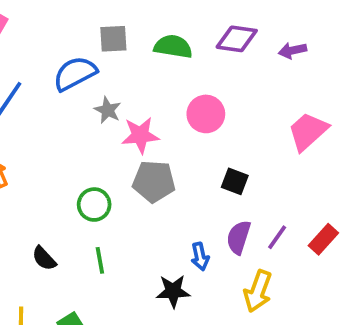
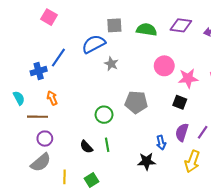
pink star: (140, 135) -> (188, 78), moved
black semicircle: (44, 258) -> (86, 147), moved

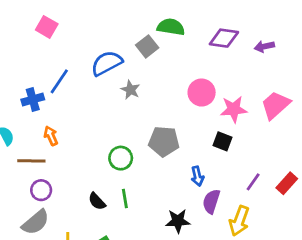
gray square: (114, 25) -> (147, 46), moved, turned -35
green semicircle: (147, 30) -> (171, 27), moved
purple semicircle: (182, 132) -> (211, 201), moved
blue arrow: (161, 143) -> (197, 176), moved

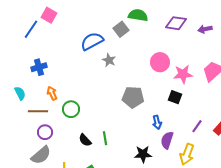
blue line: (59, 81) -> (31, 29), moved
green circle: (121, 158) -> (71, 109), moved

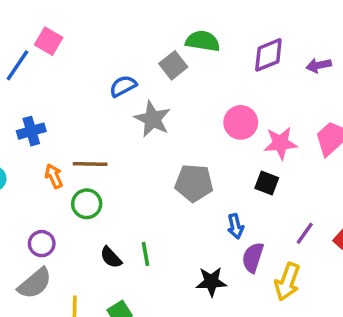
purple diamond: (176, 23) -> (268, 55), turned -30
blue semicircle: (92, 41) -> (123, 86), size x0.7
gray star: (109, 60) -> (152, 119), size x1.5
brown line: (38, 111) -> (90, 164), moved

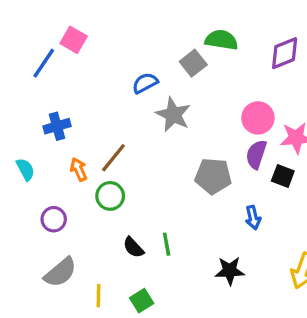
brown line: (90, 164) -> (113, 158), turned -52
purple circle: (42, 244) -> (54, 219), moved
purple semicircle: (253, 257) -> (256, 154), moved

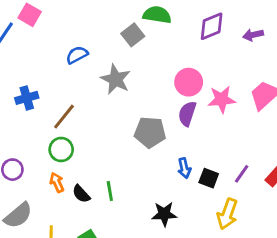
blue semicircle: (145, 83) -> (77, 55), moved
blue cross: (57, 126) -> (27, 98), moved
orange arrow: (79, 169) -> (57, 182), moved
black square: (283, 176) -> (209, 178), moved

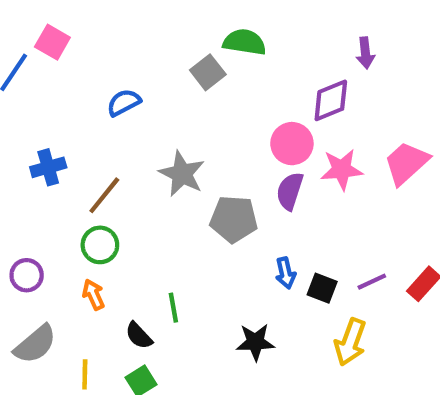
purple diamond: (212, 26) -> (331, 100), moved
purple arrow: (253, 35) -> (365, 53), moved, turned -84
gray star: (116, 79) -> (182, 174), moved
purple line: (242, 174) -> (372, 282), turned 30
black semicircle: (81, 194) -> (139, 336), moved

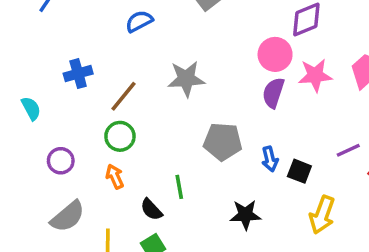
gray star: (182, 174) -> (186, 79), turned -30
gray pentagon: (234, 219) -> (223, 142), moved
purple line: (372, 282) -> (348, 150), moved

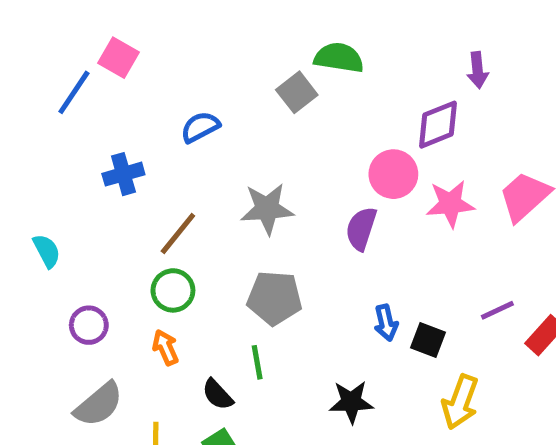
blue cross: (78, 74) -> (123, 174), moved
purple semicircle: (273, 93) -> (361, 229), moved
gray pentagon: (223, 142) -> (275, 298), moved

